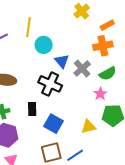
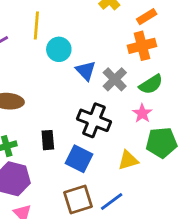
black cross: (50, 84) -> (94, 120), moved

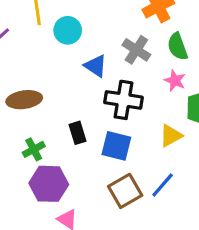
blue triangle: (86, 71) -> (96, 66), moved
green semicircle: (151, 84) -> (177, 47), turned 115

